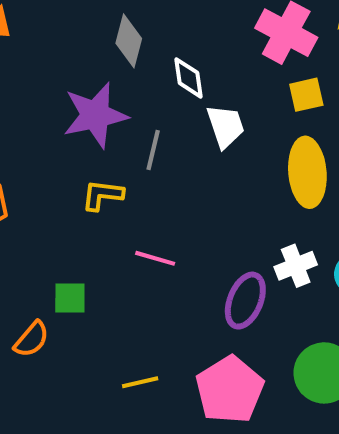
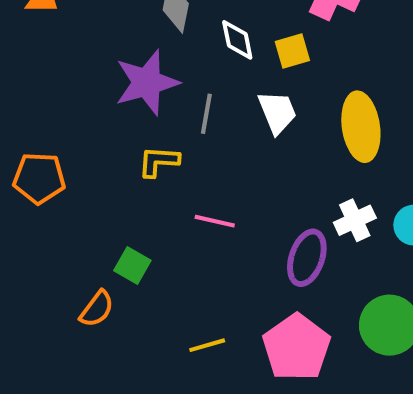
yellow square: (306, 95) -> (292, 51), moved
white trapezoid: (225, 126) -> (277, 112), moved
green square: (70, 298) -> (132, 266), turned 33

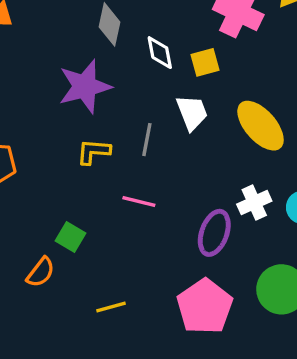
gray line: (206, 114) -> (147, 140), moved
yellow ellipse: (361, 127) -> (261, 126), turned -34
yellow line: (207, 345) -> (111, 307), moved

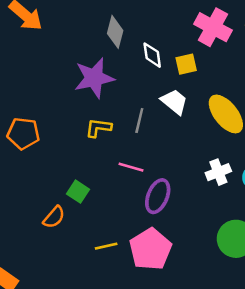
white trapezoid: (192, 113) -> (174, 102), turned -32
purple ellipse: (214, 233) -> (158, 196), moved
pink pentagon: (205, 306) -> (150, 249), moved

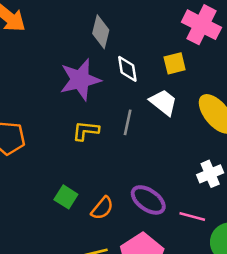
white diamond: (152, 55) -> (127, 69), moved
pink line: (131, 167) -> (192, 217), moved
purple ellipse: (158, 196) -> (148, 200), turned -76
orange semicircle: (54, 217) -> (102, 208), moved

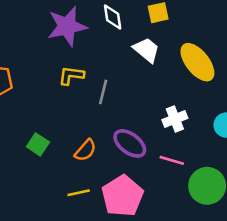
gray line: (128, 122) -> (103, 92), moved
white cross: (210, 174) -> (175, 119), moved
green square: (66, 197) -> (38, 144), moved

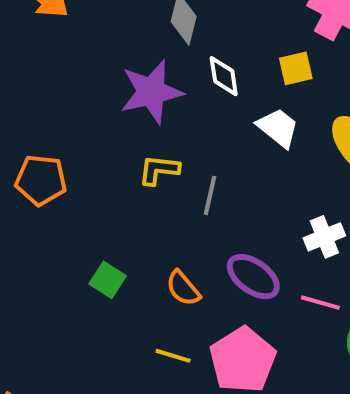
orange semicircle: (85, 150) -> (183, 288), turned 100
yellow line: (79, 193) -> (173, 356), turned 30

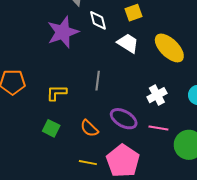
yellow L-shape: (159, 170) -> (56, 93), moved

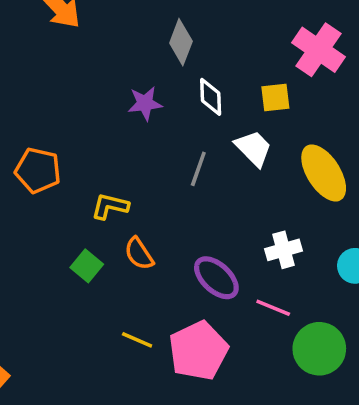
purple star: (63, 32) -> (145, 103), size x0.6
gray line: (98, 81) -> (198, 169), moved
orange semicircle: (89, 128) -> (139, 254), moved

